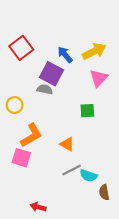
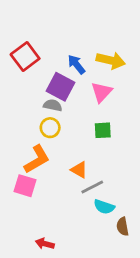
yellow arrow: (94, 51) -> (111, 60), turned 40
pink triangle: (99, 78) -> (101, 92), moved
yellow circle: (15, 105) -> (50, 128), moved
gray line: (72, 170) -> (92, 187), moved

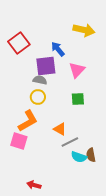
yellow arrow: (111, 60) -> (84, 30), moved
purple square: (61, 87) -> (46, 66), turned -35
brown semicircle: (123, 227) -> (91, 155), moved

